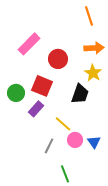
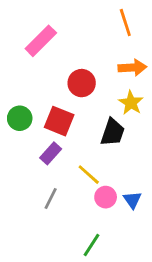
pink rectangle: (29, 44) -> (41, 41), moved
green circle: (16, 93) -> (20, 118), moved
gray line: (49, 146) -> (51, 198), moved
green line: (65, 174) -> (91, 245), turned 54

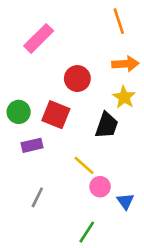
purple rectangle: (51, 153) -> (32, 145), moved, turned 35
gray line: (51, 198) -> (37, 197), moved
blue triangle: (132, 200) -> (125, 201), moved

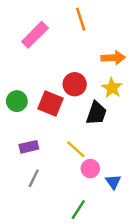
orange line: (119, 21) -> (81, 19), moved
red circle: (77, 79) -> (75, 84), moved
purple rectangle: (32, 145) -> (29, 147), moved

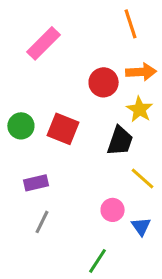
orange line: (81, 19) -> (131, 24), moved
red circle: (75, 84) -> (104, 82), moved
yellow line: (76, 149) -> (143, 178), moved

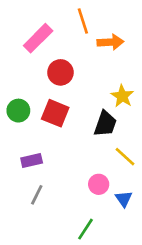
orange line: (131, 24) -> (83, 21), moved
orange arrow: (141, 72) -> (110, 42), moved
red circle: (104, 82) -> (60, 72), moved

